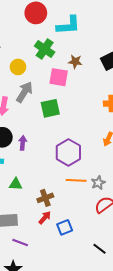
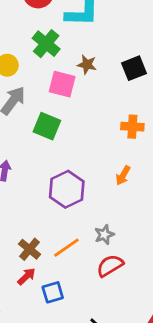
green square: (50, 108) -> (47, 126), turned 30
orange line: (76, 180) -> (66, 248), moved, turned -42
brown cross: (45, 198) -> (30, 249), turned -35

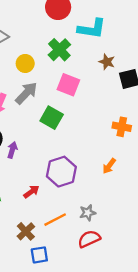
brown star: (87, 65) -> (107, 62), moved
brown cross: (30, 249) -> (26, 231), moved
red arrow: (26, 276) -> (31, 192), moved

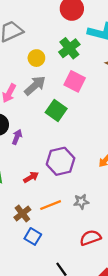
red semicircle: (89, 239) -> (90, 238), moved
blue square: (39, 255) -> (33, 236), turned 35

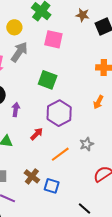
green square: (56, 110) -> (48, 80), moved
purple arrow: (17, 137) -> (16, 109), moved
brown cross: (22, 213) -> (32, 176), moved

